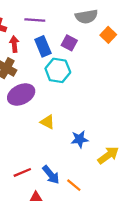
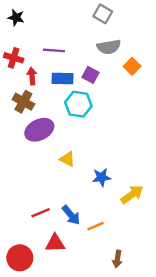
blue rectangle: (43, 46) -> (62, 79), turned -66
orange line: (74, 185) -> (95, 226), turned -63

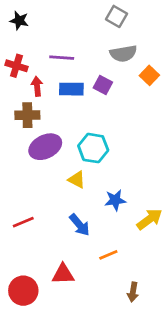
brown cross: (23, 102) -> (27, 115), turned -30
cyan hexagon: (78, 104) -> (93, 148), moved
red line: (41, 213) -> (23, 222), moved
blue arrow: (71, 215) -> (80, 225), moved

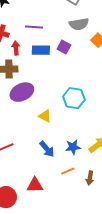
cyan hexagon: (93, 148) -> (74, 98), moved
blue star: (115, 200) -> (73, 147), moved
brown arrow: (133, 292) -> (90, 178), moved

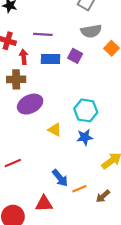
blue star: (73, 147) -> (85, 137), moved
blue arrow: (47, 149) -> (60, 178), moved
brown arrow: (90, 178) -> (103, 196), turned 40

